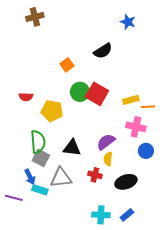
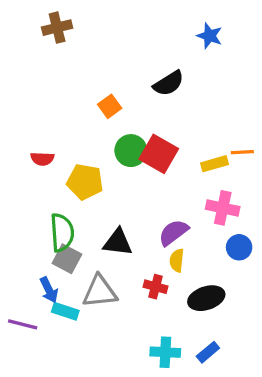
orange line: (148, 107) -> (242, 152), moved

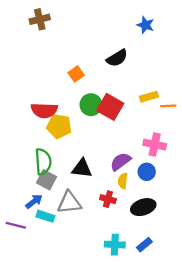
red semicircle: (42, 159) -> (44, 110), moved, size x1.6
yellow rectangle: (214, 164) -> (149, 97), moved
blue circle: (239, 247) -> (147, 172), moved
blue arrow: (49, 290) -> (34, 201), turned -102

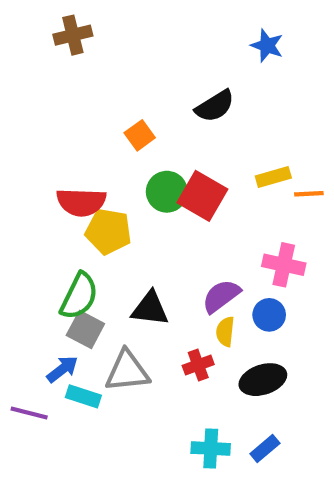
green semicircle: (43, 162) -> (79, 296), turned 30
red cross: (108, 199) -> (198, 365), turned -35

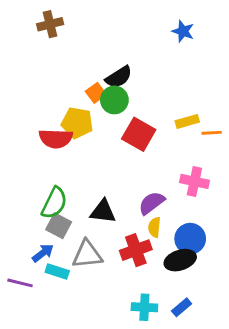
black semicircle: (215, 106) -> (119, 77), moved
green circle: (167, 192) -> (114, 100), moved
yellow pentagon: (108, 231) -> (77, 123), moved
blue circle: (269, 315) -> (190, 239), moved, size x1.4
red cross: (198, 365) -> (136, 250), size x1.5

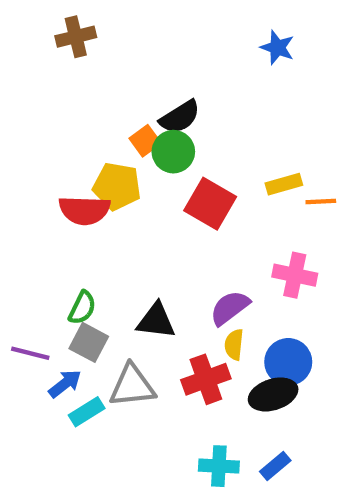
green semicircle: (54, 203) -> (82, 308), size x0.7
cyan rectangle: (57, 272) -> (87, 412), turned -50
purple line: (20, 283) -> (30, 353), moved

